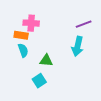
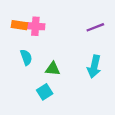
orange rectangle: (21, 35) -> (19, 25), moved
cyan arrow: (78, 46) -> (94, 67), moved

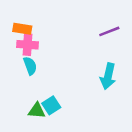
pink cross: (35, 26) -> (27, 45), moved
green triangle: (53, 69) -> (37, 111), moved

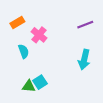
orange rectangle: (22, 29) -> (17, 23), turned -40
pink cross: (27, 45) -> (39, 35), moved, turned 35

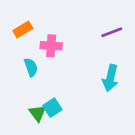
pink cross: (39, 35) -> (51, 46), turned -35
green triangle: (29, 86) -> (38, 113), turned 48

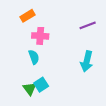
orange rectangle: (23, 30) -> (27, 16), moved
cyan semicircle: (31, 67) -> (34, 57), moved

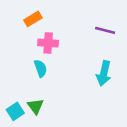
purple line: (88, 25) -> (105, 30), turned 35
cyan square: (41, 85) -> (15, 111), moved

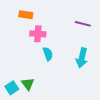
orange rectangle: (33, 19) -> (26, 15), turned 40
cyan semicircle: (41, 68) -> (48, 54), moved

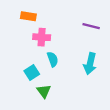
green triangle: (28, 84) -> (44, 91), moved
cyan square: (12, 88) -> (32, 72), moved

